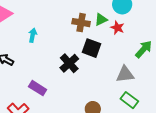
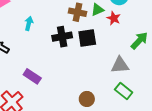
black square: (91, 48) -> (87, 38), turned -30
black cross: (69, 63) -> (62, 37), moved, turned 30

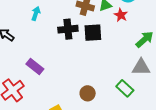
gray triangle: (120, 65) -> (141, 67), moved

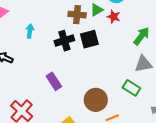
purple rectangle: (35, 66) -> (54, 81), moved, turned 30
brown circle: (88, 93) -> (96, 100), size x1.5

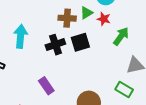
cyan arrow: (30, 31) -> (21, 36), size x1.6
green arrow: (142, 36) -> (121, 36), moved

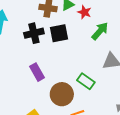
purple rectangle: (46, 86) -> (37, 72), moved
green rectangle: (124, 89) -> (86, 81), moved

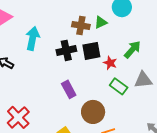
red star: (84, 12) -> (110, 63), moved
green rectangle: (86, 81) -> (119, 86), moved

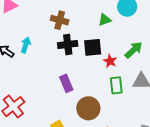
brown cross: (81, 26) -> (60, 20), moved
cyan arrow: (33, 38) -> (26, 45), moved, size x0.7
green rectangle: (119, 86) -> (116, 85), turned 42

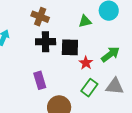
green rectangle: (116, 85) -> (89, 88), turned 36

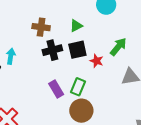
green triangle: (85, 21) -> (76, 26), moved
green rectangle: (89, 88) -> (78, 87), moved

